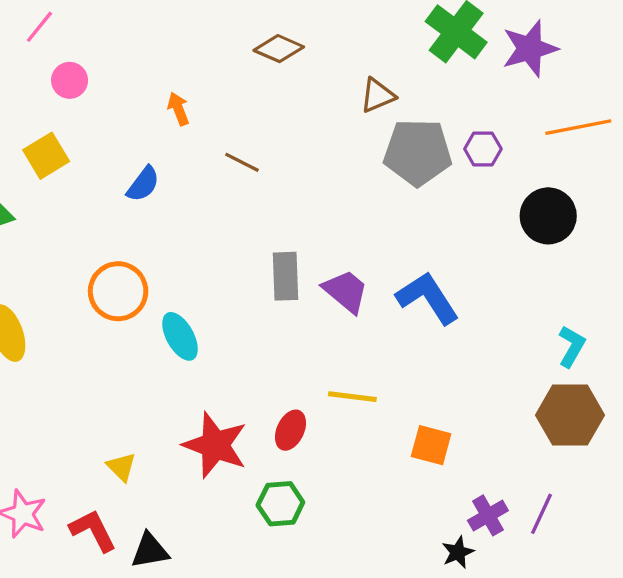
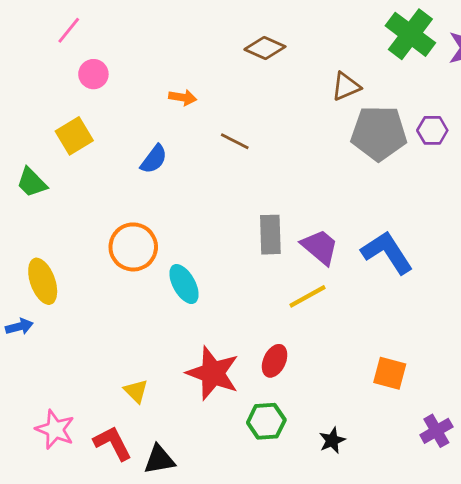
orange arrow: (178, 109) -> (183, 97), turned 120
yellow line: (352, 397) -> (307, 296), moved, turned -36
black star: (458, 552) -> (332, 440), moved

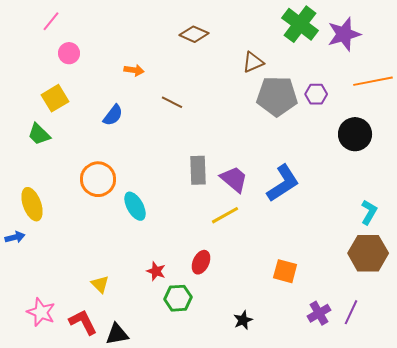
green trapezoid: (32, 182) -> (39, 134), moved
blue L-shape: (387, 252) -> (283, 183), turned 90
red star: (213, 373) -> (156, 271), size x0.5
green hexagon: (266, 421) -> (178, 298), moved

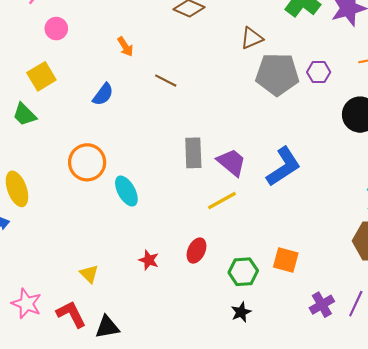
orange arrow: (134, 70) -> (125, 47), turned 48
green hexagon: (178, 298) -> (243, 272), moved

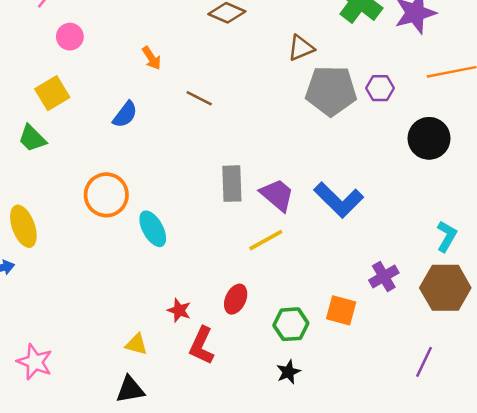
blue L-shape: (284, 167) -> (339, 200), turned 78
yellow triangle: (89, 274) -> (136, 344), moved, turned -30
purple cross: (322, 305) -> (384, 276), moved
red L-shape: (71, 314) -> (202, 346), moved, turned -128

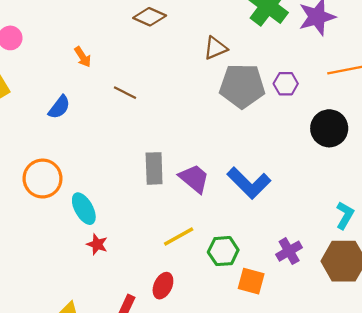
yellow line: (266, 240) -> (179, 237), moved
red ellipse: (236, 299) -> (163, 286), moved
red star: (179, 310) -> (97, 244), moved
green hexagon: (291, 324) -> (223, 251), moved

